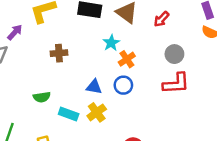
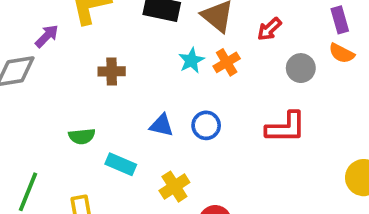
gray circle: (174, 54) -> (301, 68), moved
orange cross: (127, 59) -> (227, 62), moved
yellow cross: (97, 112) -> (174, 187), moved

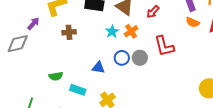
gray circle: (301, 68) -> (140, 58), moved
brown cross: (112, 71) -> (69, 32), moved
blue circle: (206, 125) -> (122, 58), moved
red L-shape: (286, 127) -> (164, 46), moved, turned 80

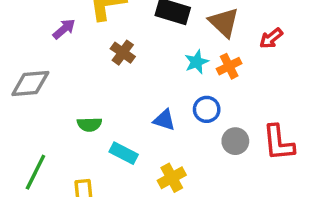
brown cross: (69, 32) -> (123, 53), turned 32
gray diamond: (18, 44) -> (30, 83), moved
red L-shape: (164, 46) -> (278, 143), moved
gray circle: (140, 58) -> (235, 141), moved

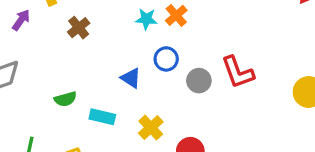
brown cross: (123, 53) -> (79, 28), turned 30
cyan star: (197, 62) -> (146, 19), turned -30
blue triangle: (164, 120) -> (131, 78), turned 30

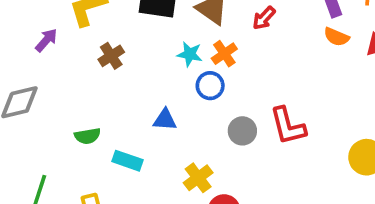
blue circle: (166, 59) -> (210, 86), moved
blue triangle: (131, 78) -> (165, 120), turned -35
yellow cross: (151, 128) -> (198, 178), moved

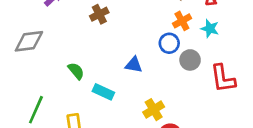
cyan star: (190, 54) -> (210, 29), moved
gray circle: (242, 131) -> (190, 60), moved
green semicircle: (87, 136) -> (76, 71), turned -126

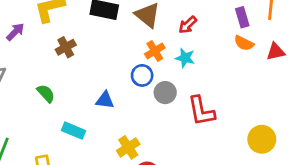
green semicircle: (76, 71) -> (46, 93), moved

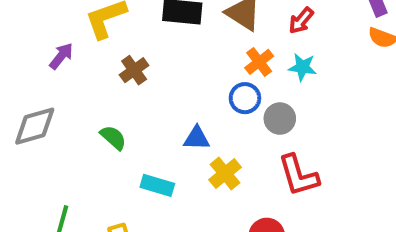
red L-shape: (201, 111) -> (298, 175), moved
yellow cross: (128, 147) -> (225, 174), moved

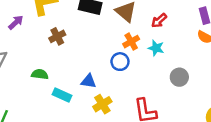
gray circle: (280, 119) -> (179, 77), moved
green semicircle: (113, 138) -> (40, 74), turned -42
cyan rectangle: (157, 185) -> (62, 95), moved

